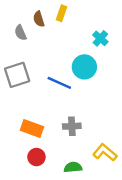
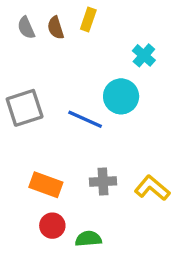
gray semicircle: (21, 33) -> (26, 28), moved
yellow L-shape: (105, 152) -> (152, 188), moved
green semicircle: (73, 167) -> (88, 239), moved

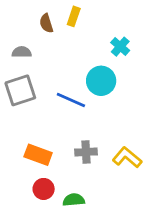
gray semicircle: (26, 28) -> (22, 52), moved, turned 114

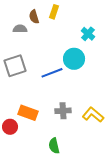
gray semicircle: (22, 52) -> (20, 29), moved
blue line: (71, 100) -> (52, 73), turned -45
red circle: (44, 189) -> (10, 127), moved
green semicircle: (74, 200) -> (54, 146), turned -98

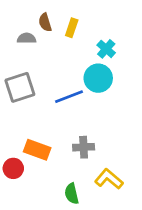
yellow rectangle: (54, 12) -> (72, 28), moved
cyan cross: (88, 34) -> (106, 49), moved
yellow L-shape: (93, 115) -> (109, 179), moved

